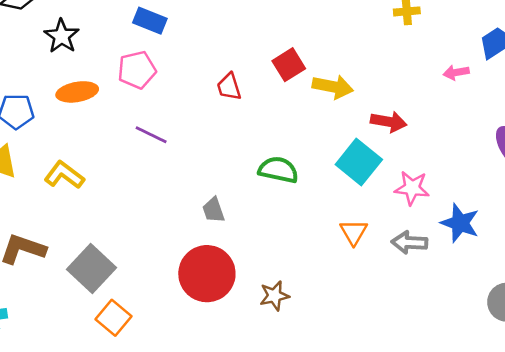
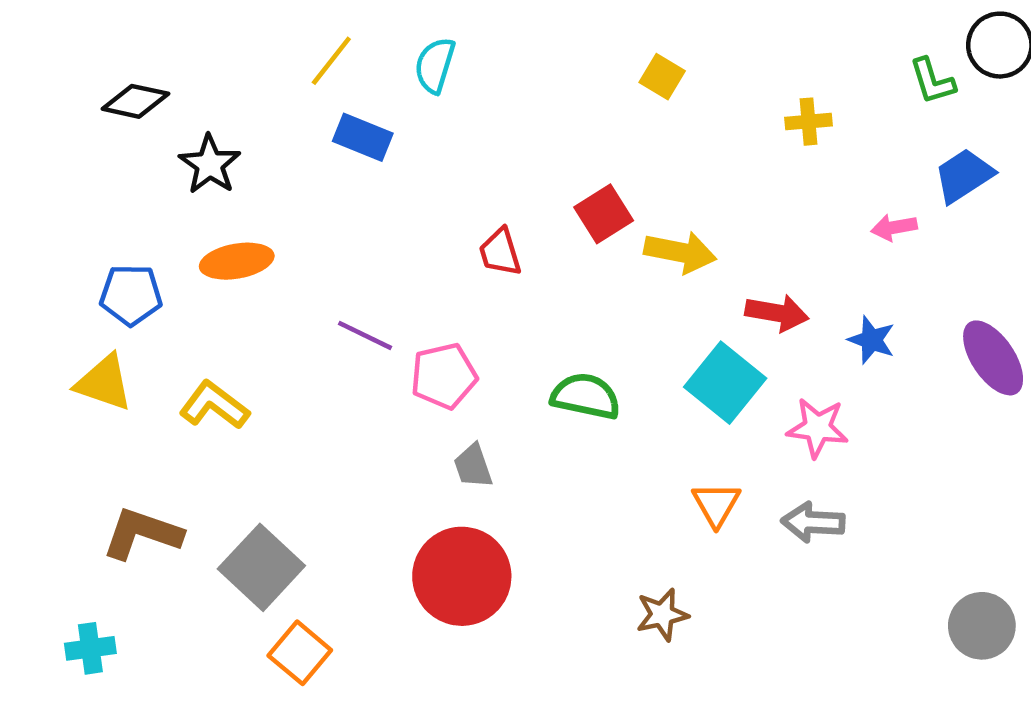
pink pentagon: (137, 70) -> (444, 376), moved
blue star: (460, 223) -> (872, 340), moved, size x0.7
brown star: (274, 296) -> (662, 615), moved

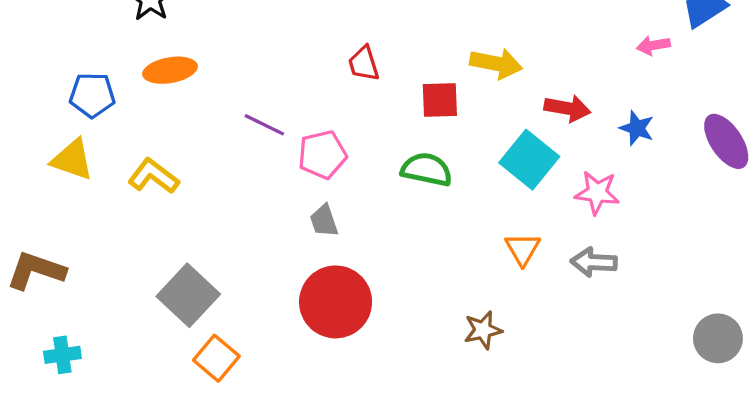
red square: (604, 214) -> (440, 100), moved, turned 30
gray trapezoid: (473, 466) -> (324, 221), moved
brown L-shape: (142, 534) -> (36, 270), moved

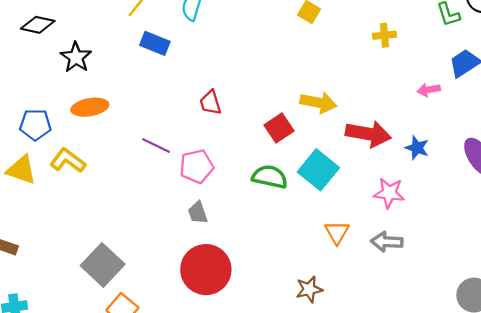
red trapezoid: (364, 64) -> (211, 103), moved
red square: (440, 100) -> (279, 128), turned -32
red arrow: (567, 108) -> (368, 134), size x1.4
cyan square: (529, 160) -> (318, 170), moved
yellow L-shape: (153, 176) -> (68, 161), moved

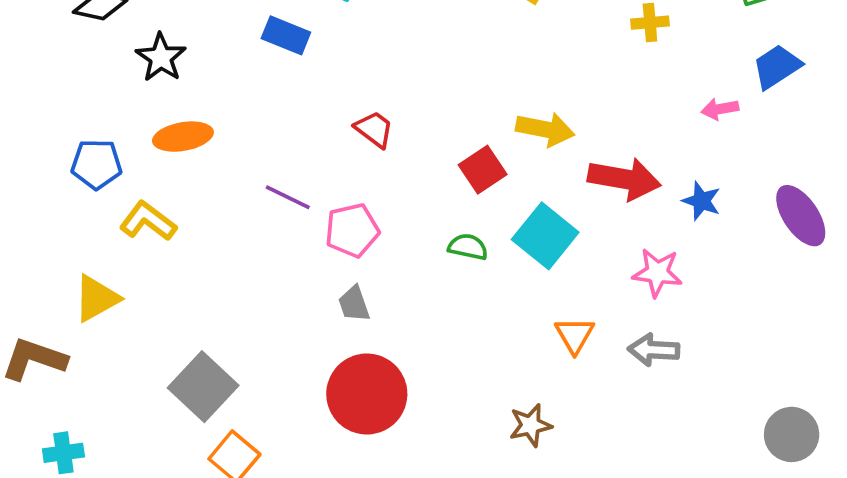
red trapezoid: (211, 103) -> (374, 129), turned 144
yellow triangle: (21, 170) -> (97, 298), moved, turned -48
green semicircle: (270, 177) -> (468, 247), size x0.7

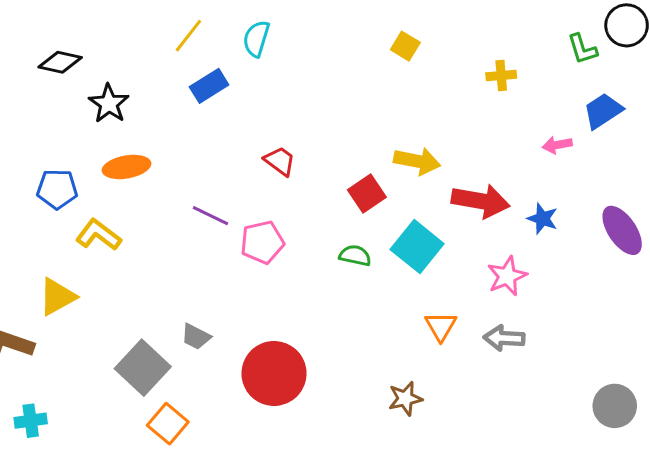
blue rectangle: (286, 35) -> (209, 86), turned -54
pink star: (657, 273) -> (507, 276), turned -30
gray trapezoid: (354, 304) -> (196, 337), moved, turned -44

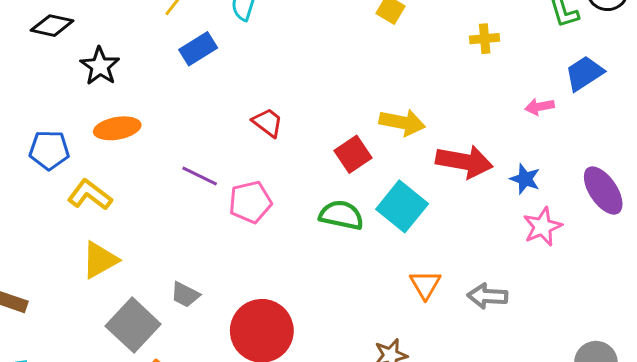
green semicircle: (355, 255) -> (341, 215), size x1.4
pink star: (507, 276) -> (542, 227), moved
yellow triangle: (57, 297) -> (100, 260), moved

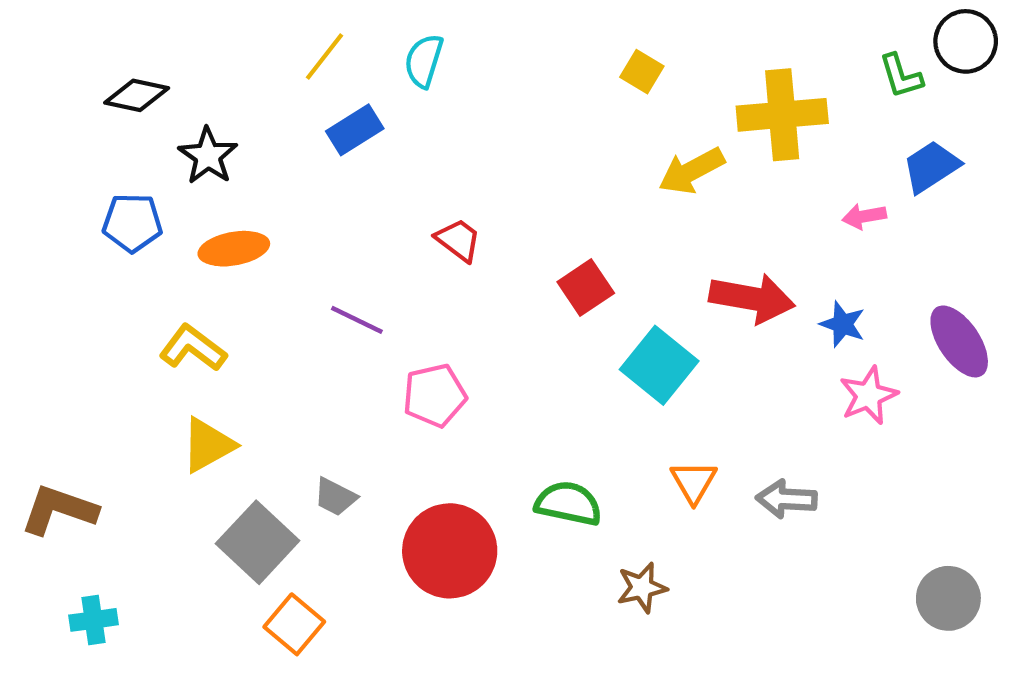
yellow cross: (485, 39) -> (782, 115), size x2.0
yellow arrow: (402, 123) -> (691, 171), moved, turned 141
blue pentagon: (49, 150) -> (132, 223), moved
pink pentagon: (250, 202) -> (435, 395), moved
green semicircle: (341, 215) -> (568, 503), moved

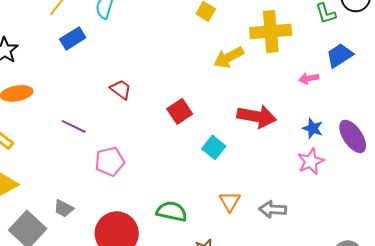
blue star: (843, 324) -> (313, 128), moved
cyan square: (659, 365) -> (214, 147), size x0.7

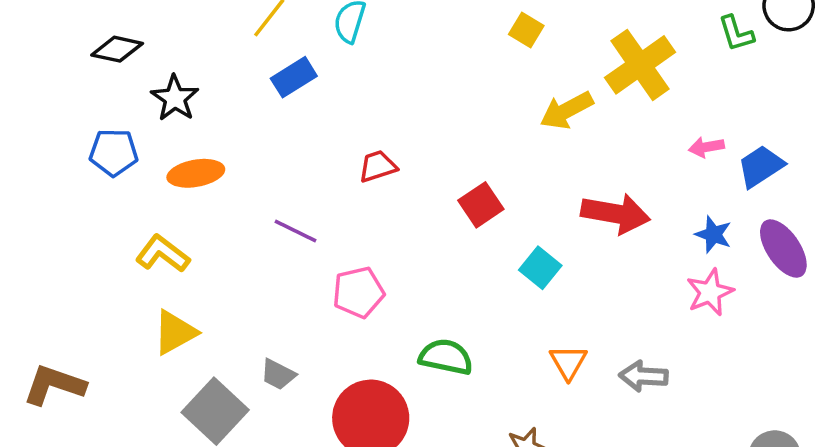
yellow cross: (271, 31) -> (640, 65), turned -30
blue trapezoid: (340, 55) -> (761, 166), moved
red trapezoid: (121, 89) -> (378, 166), turned -55
green semicircle: (172, 211) -> (446, 357), moved

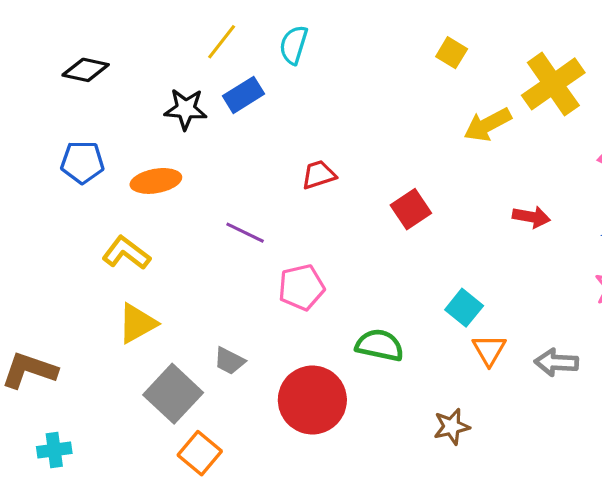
black star: (175, 98) -> (186, 109), moved, turned -30
red arrow: (616, 214) -> (531, 217), size x0.6
cyan square: (540, 268) -> (464, 308), moved

